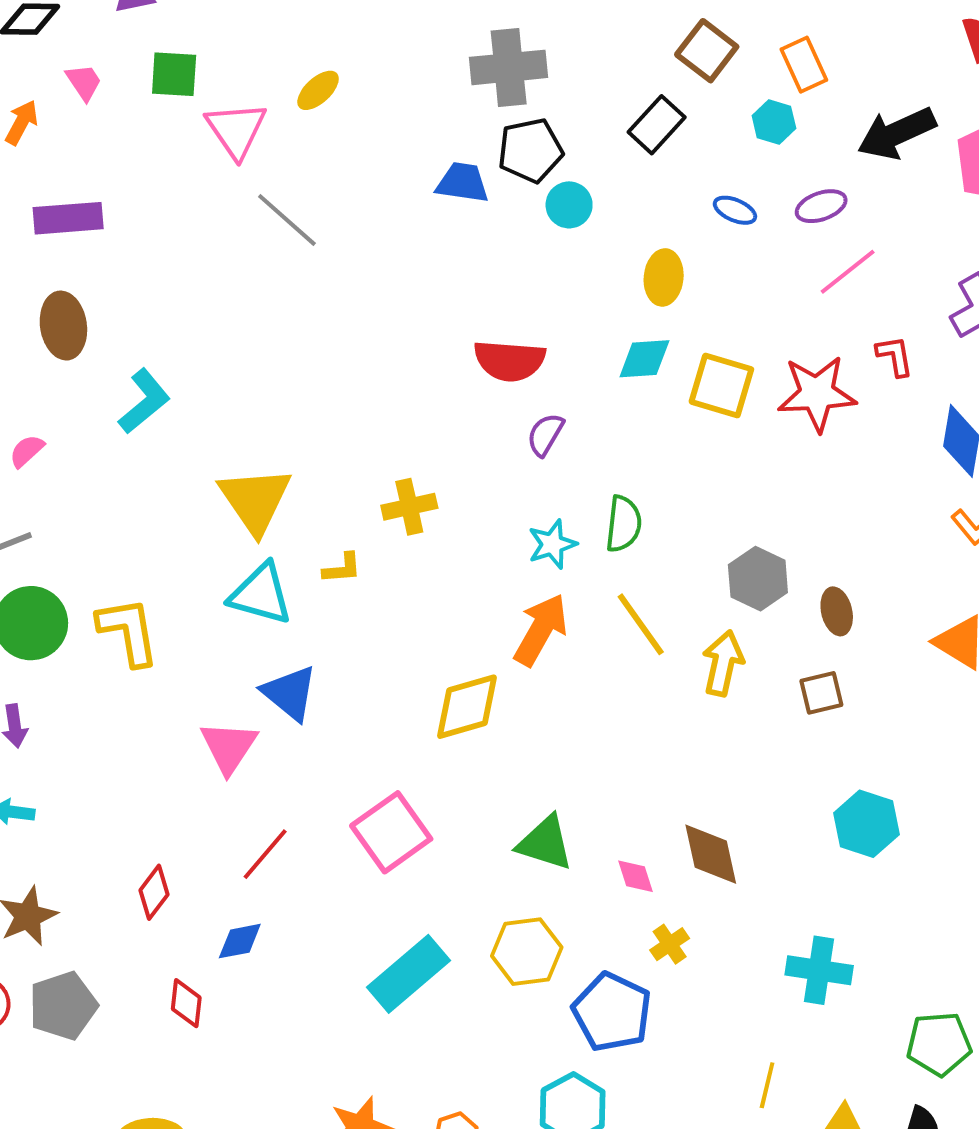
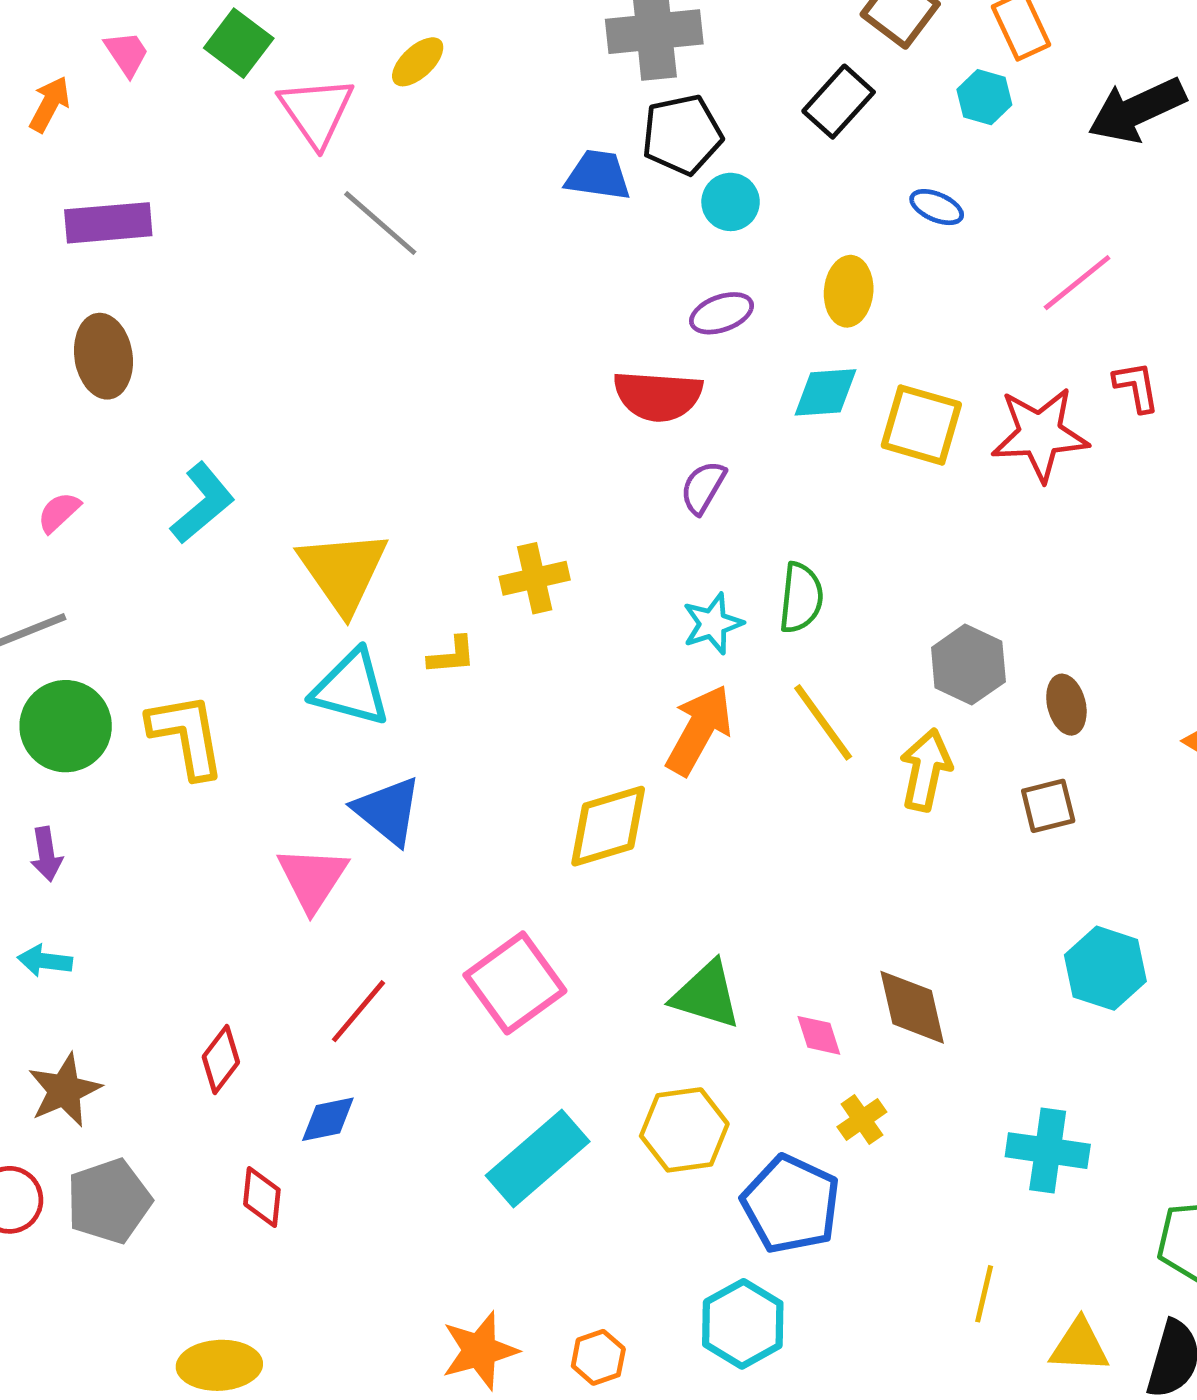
green square: (174, 74) -> (239, 43), turned 34
purple ellipse: (821, 206) -> (722, 313), moved
cyan L-shape: (144, 401) -> (202, 503), moved

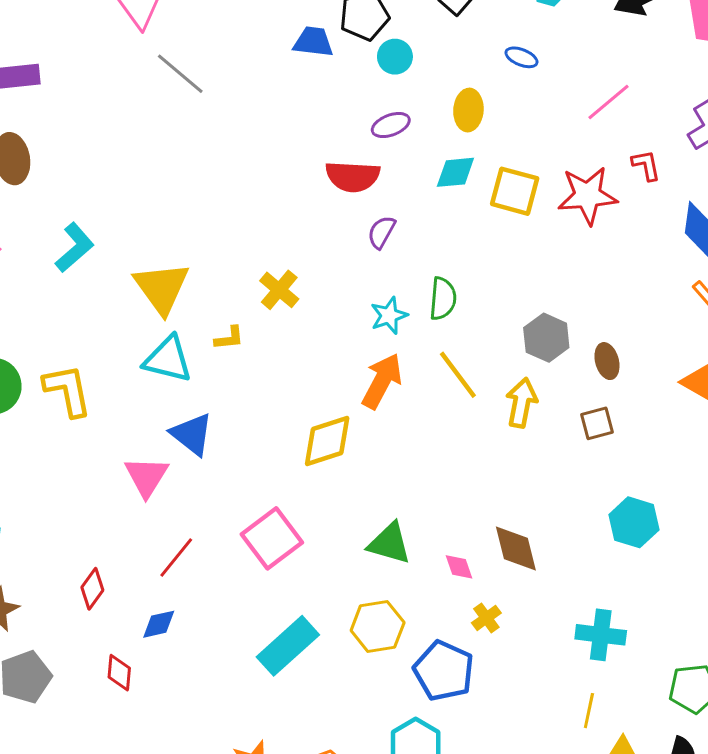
yellow cross: (535, 578) -> (279, 290), turned -36
yellow line: (984, 1294) -> (589, 711), moved

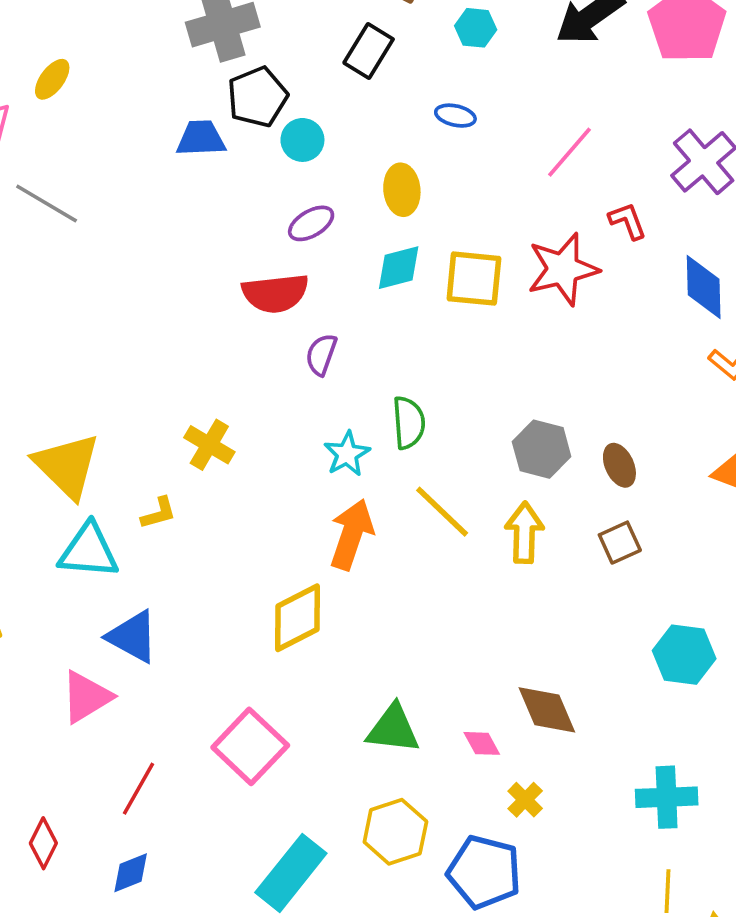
pink triangle: (146, 477) -> (86, 697), turned 36

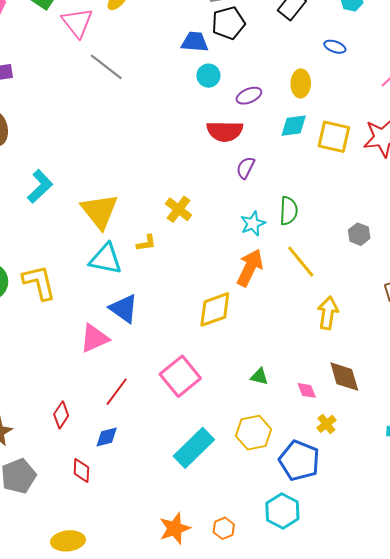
cyan circle: (302, 140) -> (208, 76), moved
gray hexagon: (542, 449) -> (359, 234), size x0.7
yellow arrow: (524, 533) -> (328, 313), moved
green triangle: (393, 729) -> (259, 376), size x0.6

